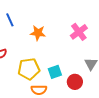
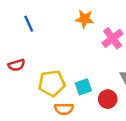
orange star: (38, 33) -> (85, 19), moved

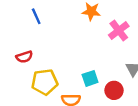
yellow pentagon: (52, 83) -> (45, 82), moved

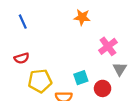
blue line: (36, 16) -> (23, 22), moved
pink cross: (119, 31) -> (108, 46), moved

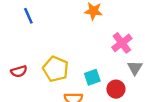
red semicircle: (22, 58) -> (19, 71), moved
yellow pentagon: (40, 81) -> (56, 69), moved, turned 30

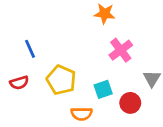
blue line: (28, 16) -> (30, 49), moved
pink cross: (122, 43) -> (121, 50), moved

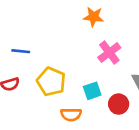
blue line: (30, 49) -> (21, 51), turned -60

